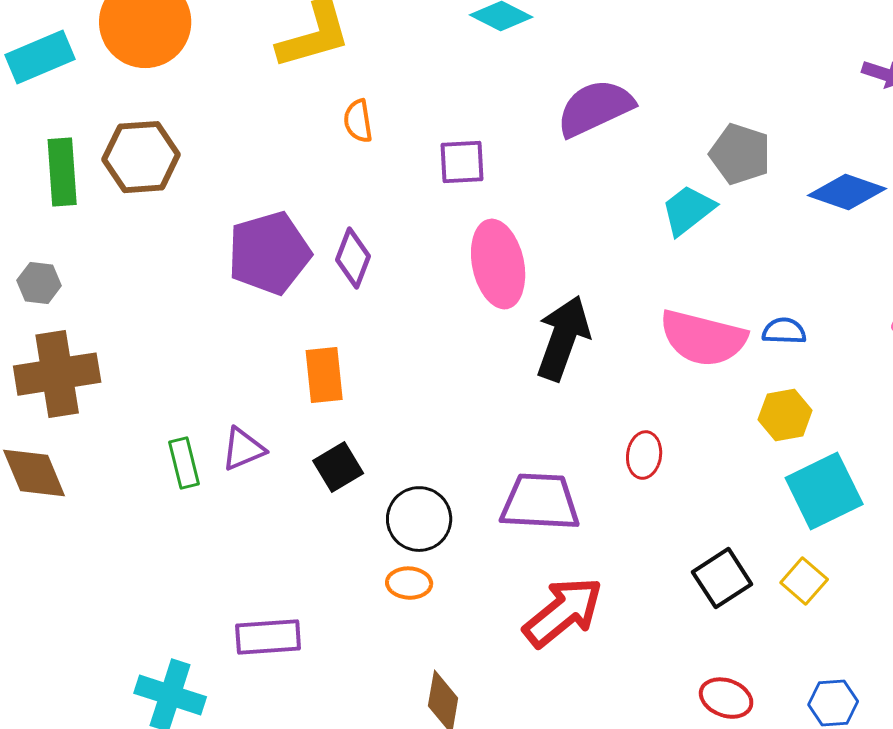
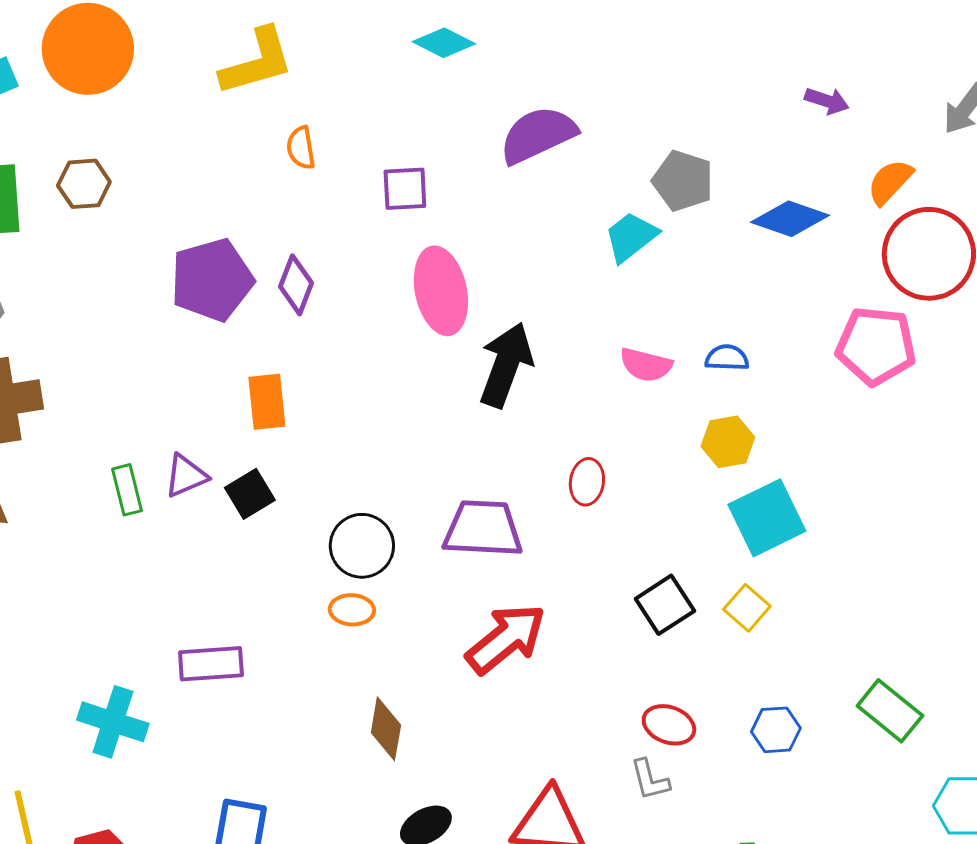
brown hexagon: (141, 157) -> (84, 184), size x0.7
pink semicircle: (703, 338) -> (646, 365), size x0.6
black square: (338, 467) -> (250, 494), moved

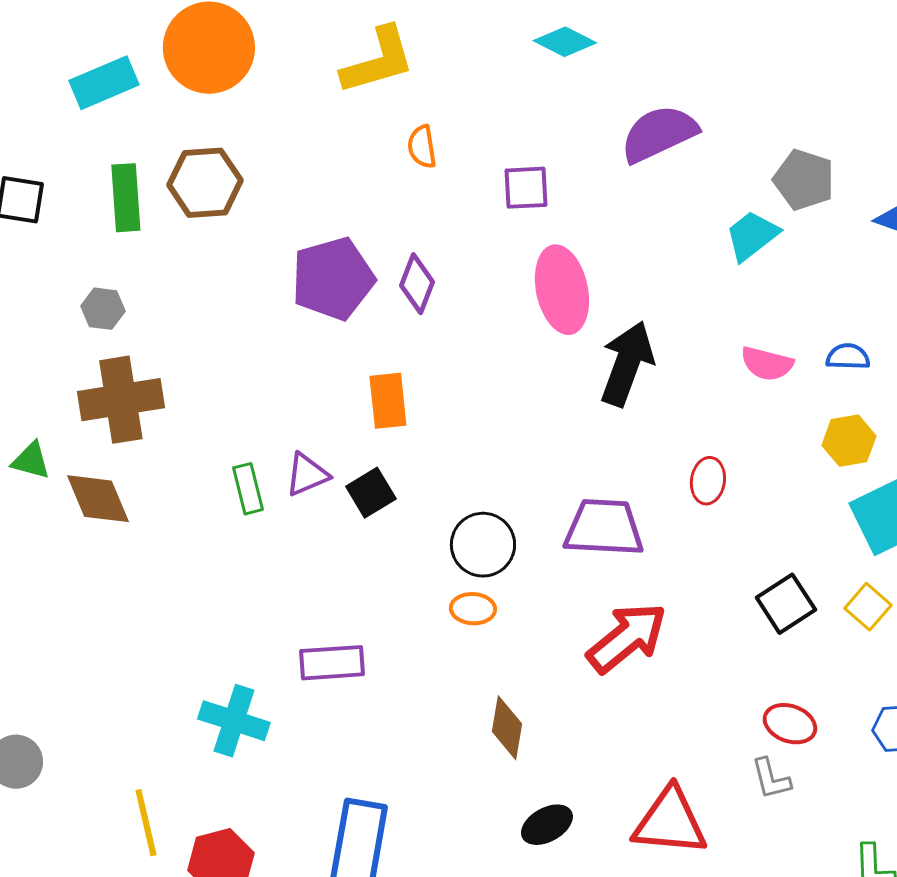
brown hexagon: (84, 184) -> (205, 183), size x1.4

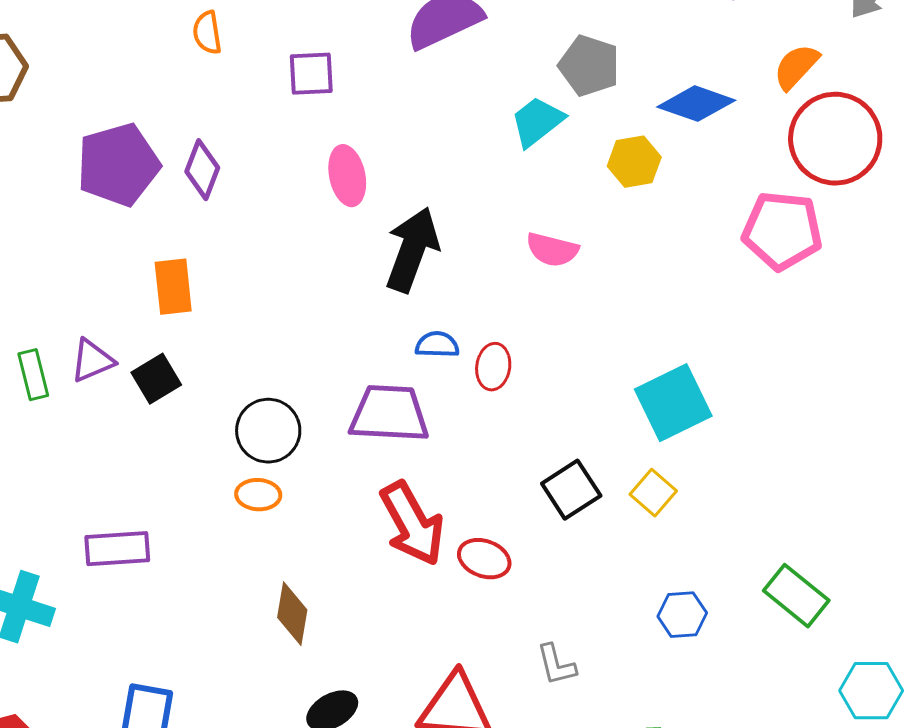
pink ellipse: (562, 290) -> (347, 176), size x0.7
blue semicircle: (848, 357) -> (437, 345), moved
yellow hexagon: (849, 441) -> (634, 162), moved
red arrow: (627, 638) -> (412, 524), turned 100
red ellipse: (790, 724) -> (484, 559), moved

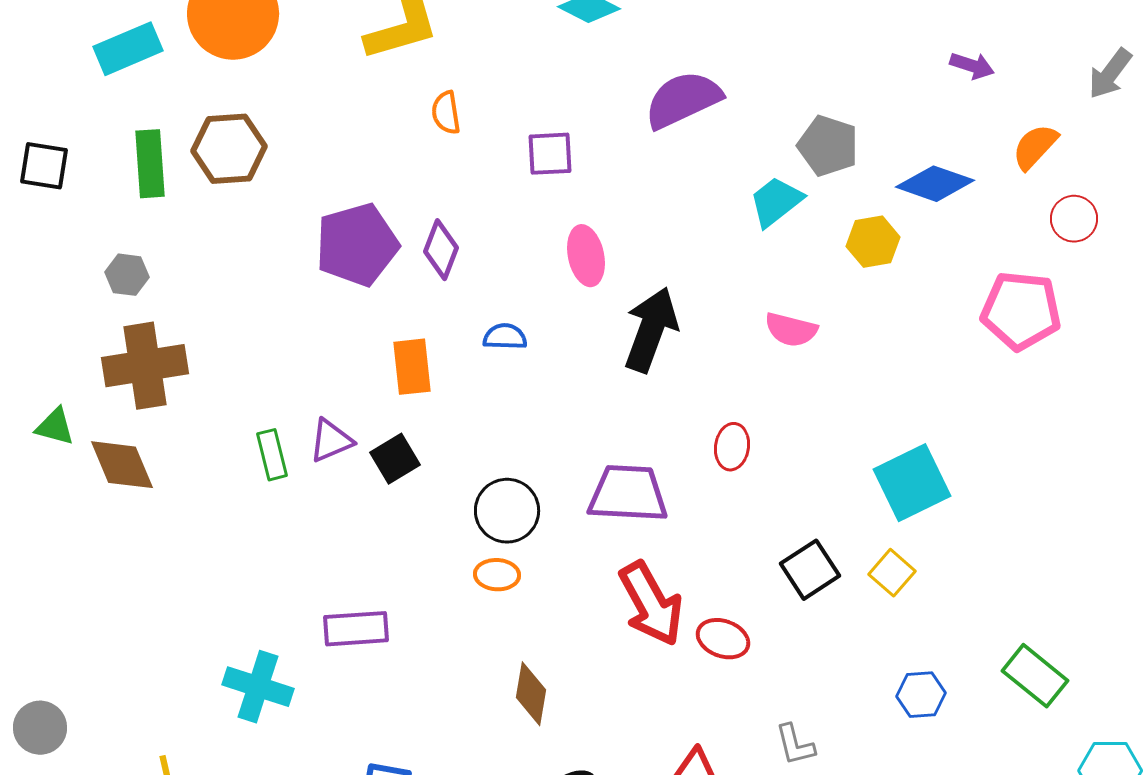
red circle: (835, 139) -> (1074, 219), size x0.5
blue semicircle: (437, 345) -> (505, 337), moved

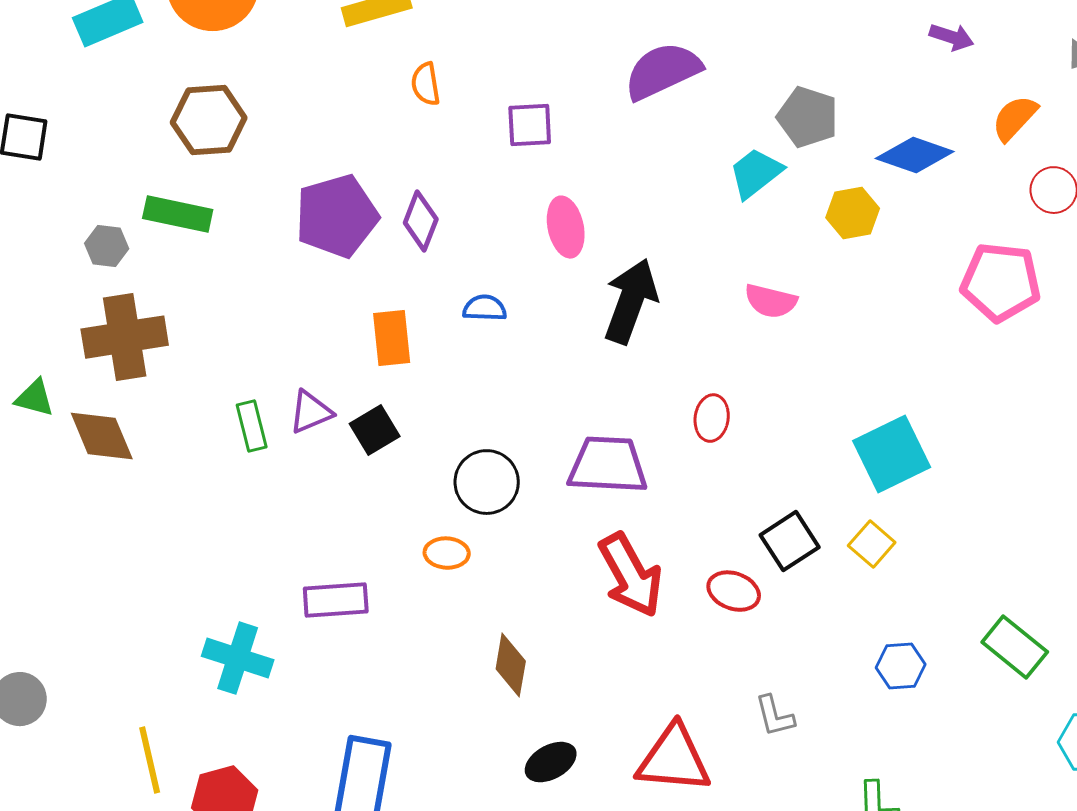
green rectangle: (150, 164) -> (178, 214), moved, turned -74
orange ellipse: (497, 575) -> (447, 553), moved
red ellipse: (723, 639) -> (734, 591), moved

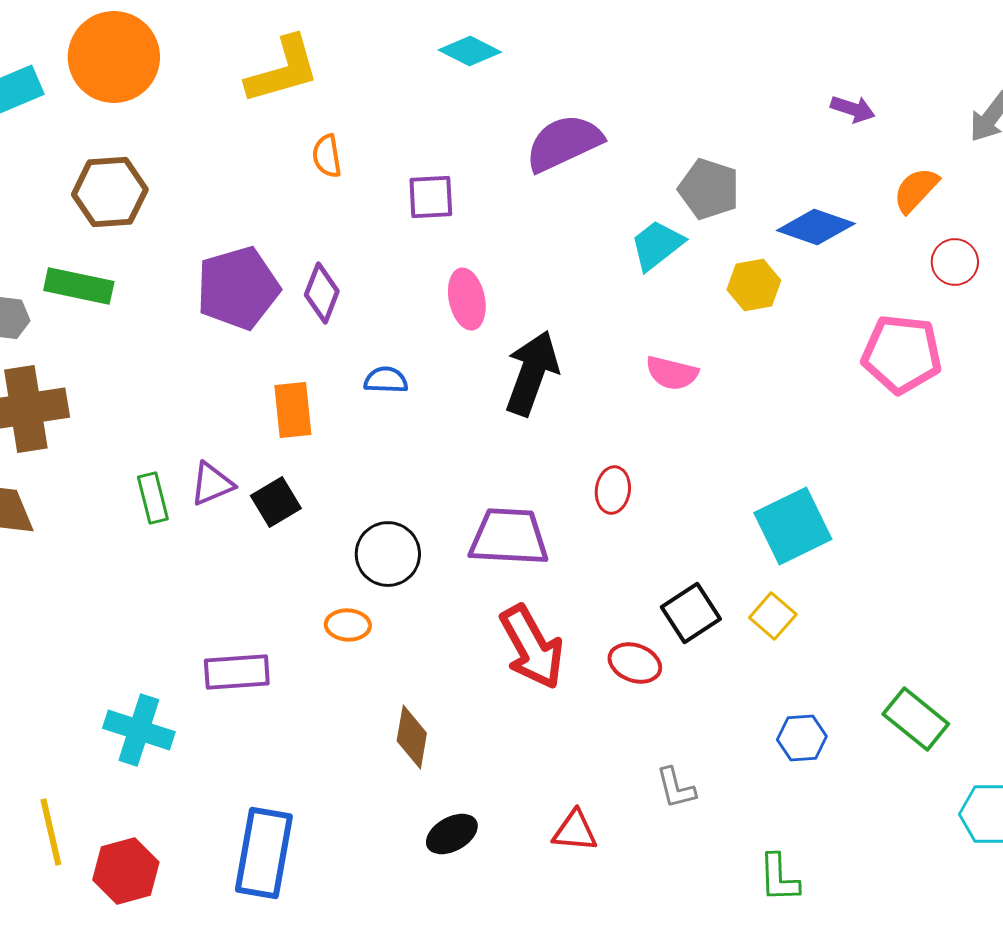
red triangle: (674, 759) -> (575, 831), size x0.6

